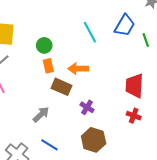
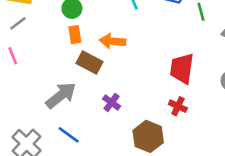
purple cross: (87, 107) -> (112, 102), moved
gray arrow: (41, 114) -> (61, 95), size x1.4
brown hexagon: (94, 140) -> (148, 136), moved

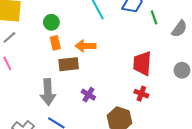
brown rectangle: (90, 63) -> (69, 64), turned -30
gray arrow: (61, 95) -> (48, 92), turned 130

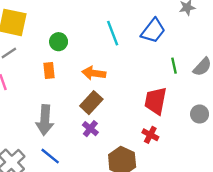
green line: (154, 17) -> (174, 66), moved
orange rectangle: (55, 43) -> (49, 71), moved
brown rectangle: (69, 64) -> (91, 103), moved, turned -48

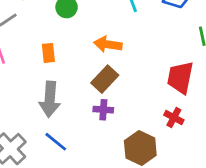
orange rectangle: (49, 71) -> (48, 53), moved
purple cross: (90, 129) -> (103, 110), turned -35

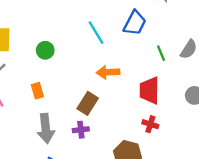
orange arrow: (108, 44) -> (108, 72), moved
purple cross: (103, 110) -> (81, 130), moved

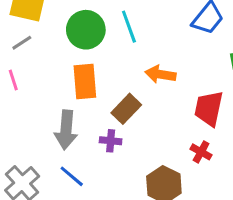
cyan line: (96, 33) -> (129, 27), moved
green circle: (45, 50) -> (86, 30), size x1.6
orange rectangle: (37, 91) -> (85, 82), moved, size x1.6

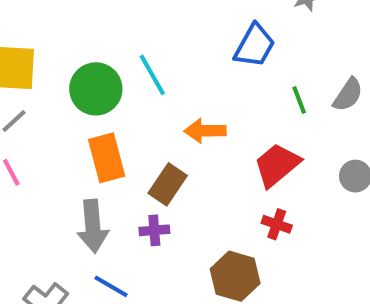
red trapezoid: (209, 108) -> (277, 165), turned 48

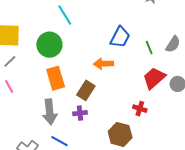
blue trapezoid: (255, 46) -> (120, 37), moved
cyan line: (152, 75) -> (65, 15), moved
red trapezoid: (277, 165) -> (154, 78), moved

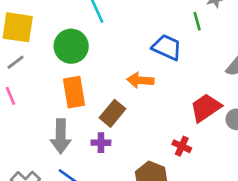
blue trapezoid: (120, 37) -> (167, 47), turned -100
green line: (149, 47) -> (197, 21), moved

